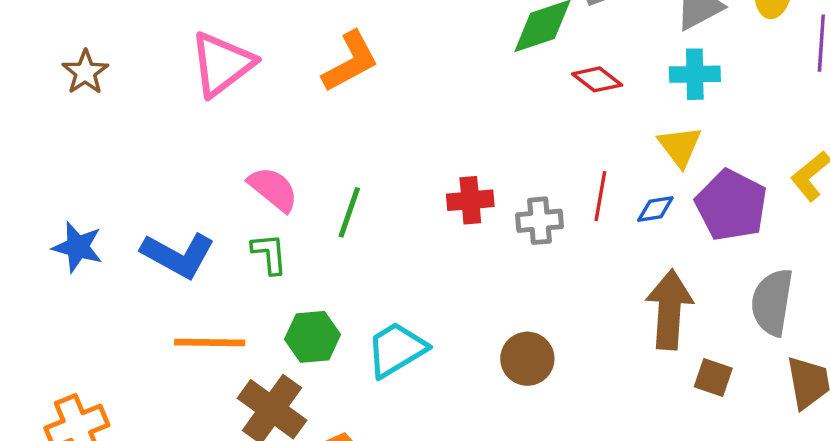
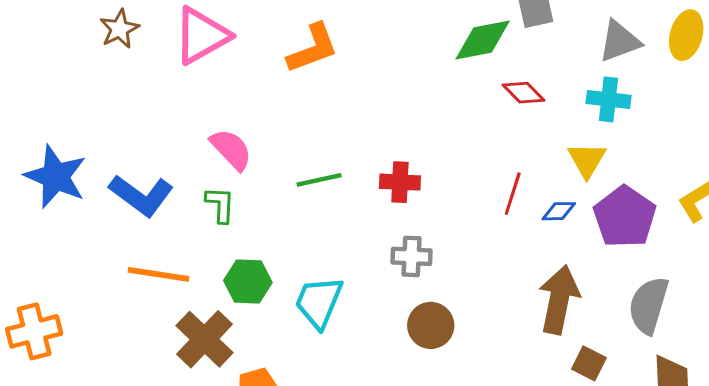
brown star: (85, 72) -> (119, 29), moved
green line: (349, 212) -> (319, 180), moved, turned 51
gray cross: (539, 221) -> (412, 256), moved
blue star: (78, 247) -> (56, 177), size x1.4
cyan trapezoid: (396, 349) -> (319, 302), turned -44

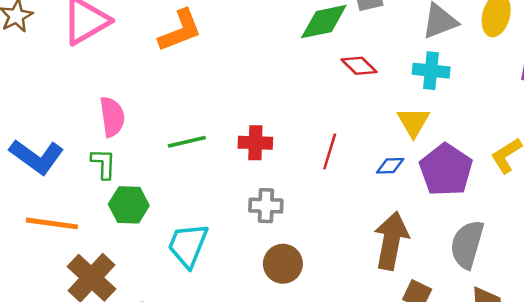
pink semicircle: (231, 149) -> (112, 117), turned 36
red line: (513, 194) -> (330, 151), moved
green hexagon: (248, 282) -> (129, 205), moved

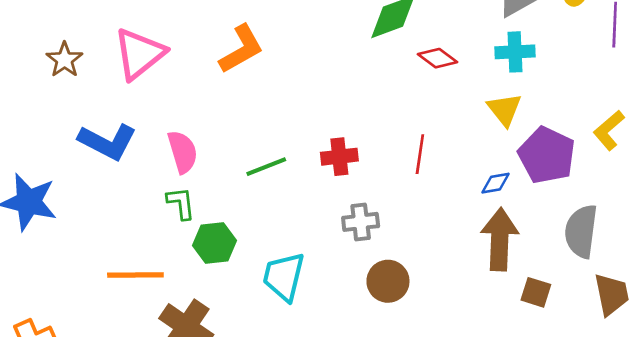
blue L-shape: (37, 157) -> (108, 142), moved
blue diamond: (390, 166) -> (496, 183), moved

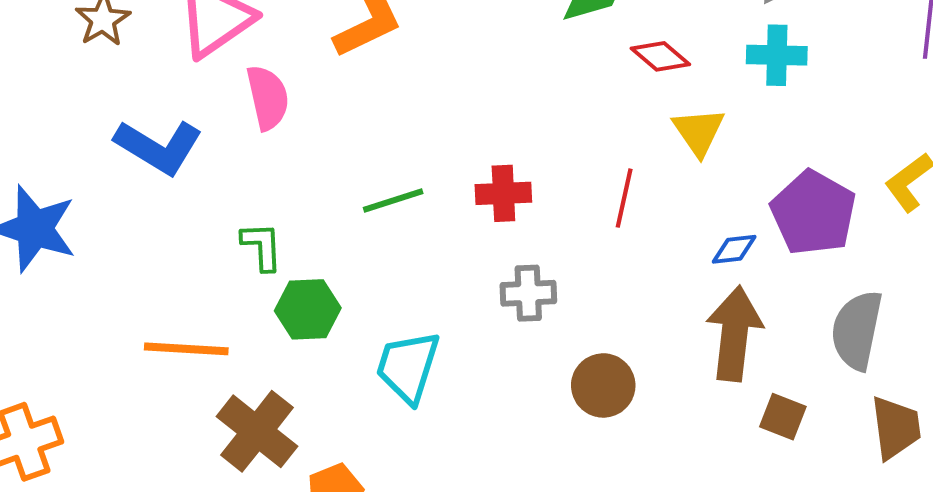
yellow triangle: (504, 109) -> (699, 132), moved
pink semicircle: (183, 152) -> (268, 98), moved
brown circle: (388, 281) -> (603, 385), moved

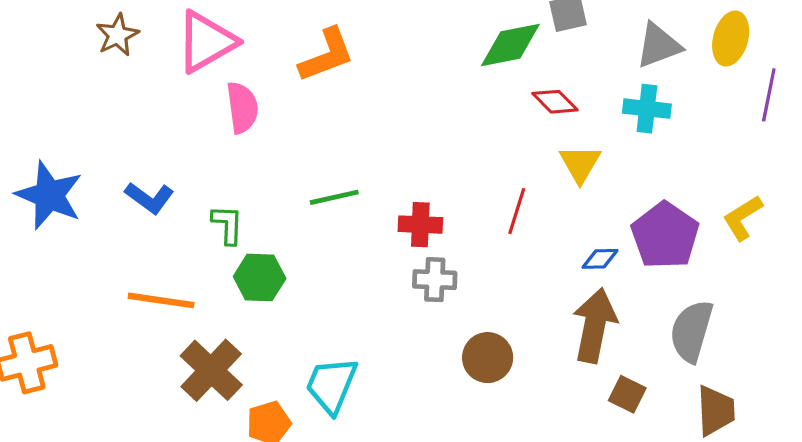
blue L-shape: (159, 147) -> (149, 198), moved, size x0.7
red cross: (503, 193) -> (420, 225), moved
cyan trapezoid: (408, 367) -> (331, 385), moved

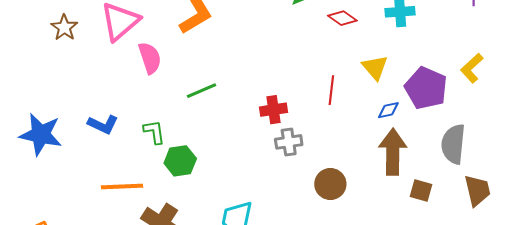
yellow triangle: (580, 164) -> (375, 67), moved
green line: (334, 197) -> (201, 91), moved

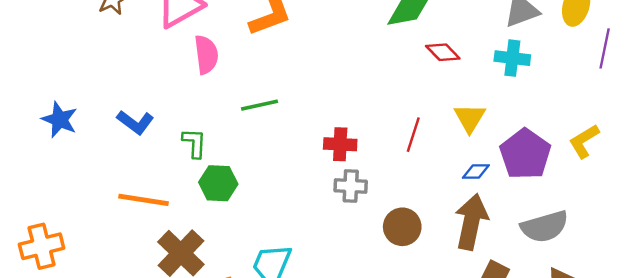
blue star: (41, 134) -> (60, 120), size x0.7
gray semicircle: (453, 144) -> (545, 227), turned -123
brown circle: (330, 184) -> (402, 227), moved

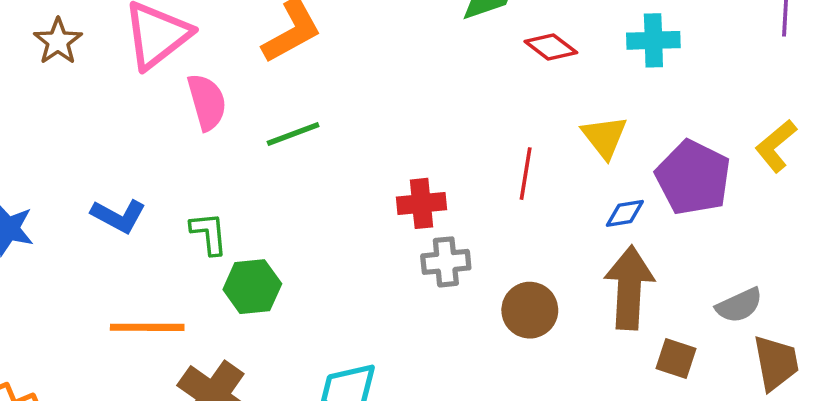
green line: (260, 105) -> (293, 134), moved
gray semicircle: (545, 227) -> (739, 305), moved, size x0.7

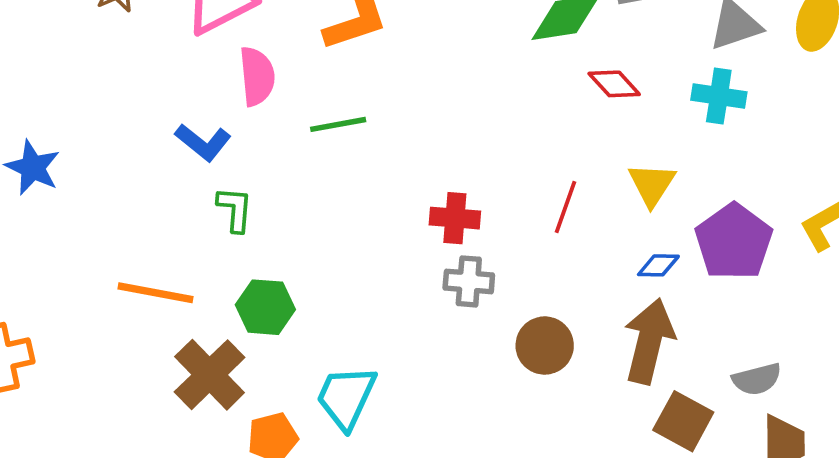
blue L-shape: (118, 216) -> (203, 142), moved
green hexagon: (252, 287) -> (265, 307), moved
brown square: (676, 359) -> (683, 421), size x1.4

